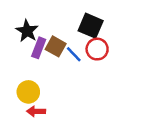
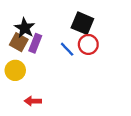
brown square: (56, 46) -> (19, 42), moved
yellow circle: (28, 92) -> (15, 70), moved

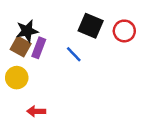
black star: (25, 28) -> (27, 31), turned 30
red circle: (88, 44) -> (124, 31), moved

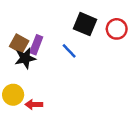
black star: (27, 31) -> (25, 58), moved
yellow circle: (17, 78) -> (13, 95), moved

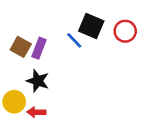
blue line: (69, 51) -> (74, 40), moved
black star: (25, 58) -> (38, 81), moved, turned 30

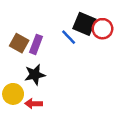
red circle: (125, 31) -> (102, 29), moved
black star: (38, 81) -> (35, 75), turned -30

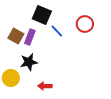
black square: (84, 24) -> (42, 15), moved
red arrow: (34, 104) -> (45, 86), moved

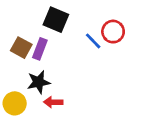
blue line: (57, 31) -> (93, 41), moved
red arrow: (45, 86) -> (53, 102), moved

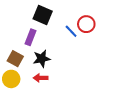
brown square: (21, 48) -> (15, 59), moved
black star: (39, 82) -> (42, 59), moved

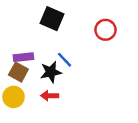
blue line: (71, 31) -> (64, 60), moved
purple rectangle: (30, 37) -> (23, 57), moved, turned 63

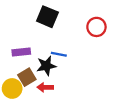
blue line: (64, 60) -> (59, 54), turned -35
brown square: (18, 72) -> (27, 77), moved, turned 30

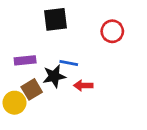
black square: (47, 17) -> (55, 19), turned -30
red arrow: (45, 87) -> (83, 85), moved

